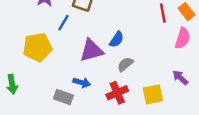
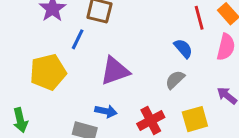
blue semicircle: (117, 39) -> (183, 48), moved, turned -70
gray semicircle: (125, 64) -> (175, 80), moved

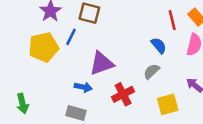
yellow pentagon: (48, 72) -> (44, 47), moved
blue arrow: (106, 111) -> (83, 87), moved
red cross: (151, 120) -> (123, 94), moved

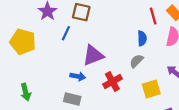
blue semicircle: (159, 45) -> (142, 38), turned 40
yellow pentagon: (44, 47) -> (23, 42), moved, turned 30

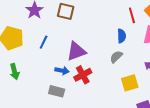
blue line: (66, 33) -> (44, 42), moved
red cross: (112, 82) -> (83, 75), moved
green arrow: (26, 92) -> (15, 72), moved

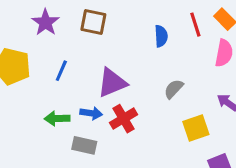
blue semicircle: (122, 36) -> (161, 36), moved
green arrow: (15, 72) -> (57, 118), moved, turned 105

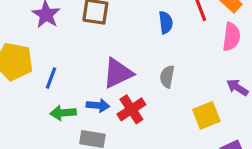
blue line: (61, 71) -> (51, 78), moved
gray semicircle: (174, 89) -> (167, 77), moved, turned -30

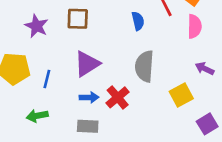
purple triangle: (118, 73) -> (87, 64), moved
gray semicircle: (167, 77) -> (144, 66), size x1.6
green arrow: (63, 113) -> (37, 116), moved

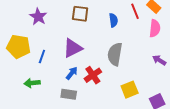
brown square: (78, 19) -> (80, 14), moved
yellow square: (181, 95) -> (130, 90), moved
blue arrow: (89, 97) -> (72, 73), turned -56

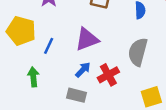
green arrow: (32, 83) -> (33, 77), turned 84

